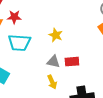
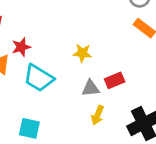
cyan trapezoid: (19, 43) -> (39, 78), turned 45
yellow arrow: (52, 82) -> (97, 115), turned 64

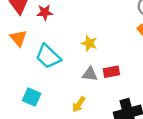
red star: (21, 47) -> (45, 12), moved
yellow arrow: (97, 115) -> (79, 104), moved

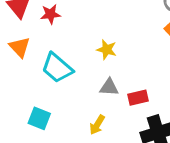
red rectangle: (111, 72) -> (138, 98), moved

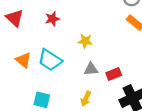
red star: (50, 14) -> (52, 19), moved
orange triangle: (20, 47) -> (23, 60), moved

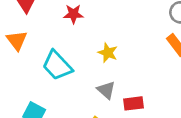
orange triangle: (23, 60) -> (17, 40), moved
gray triangle: (91, 69) -> (106, 90), turned 32

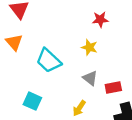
red star: (73, 14) -> (100, 20), moved

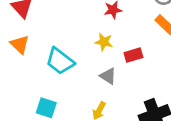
red rectangle: (113, 87) -> (133, 55), moved

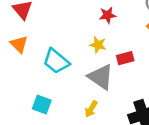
gray triangle: (108, 76) -> (101, 77), size x1.6

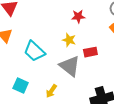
yellow arrow: (91, 109) -> (51, 91), moved

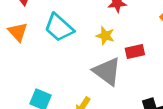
cyan trapezoid: (34, 51) -> (59, 28), moved

